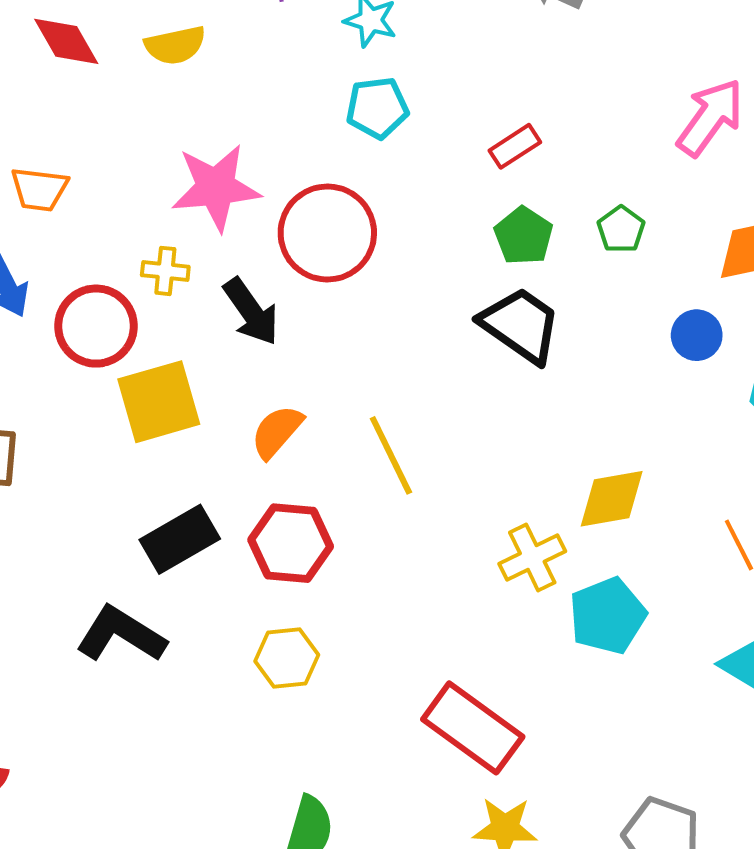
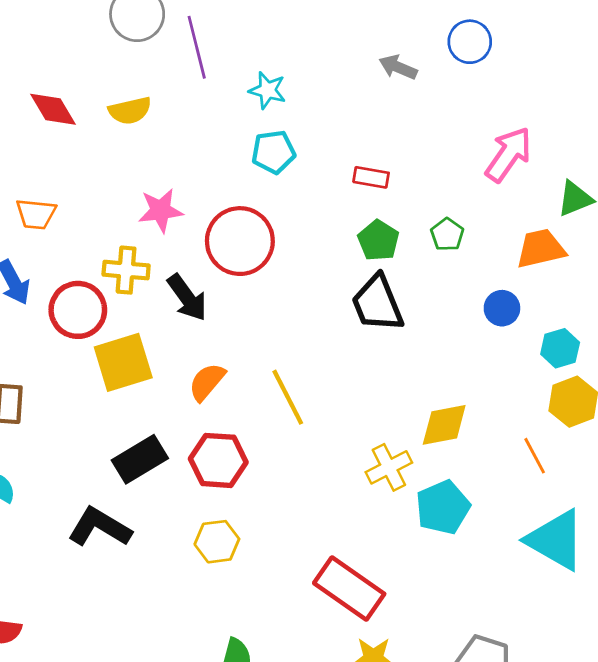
red rectangle: (515, 146) -> (371, 177), turned 44
pink star: (216, 187) -> (161, 210), size x0.7
yellow cross: (165, 271) -> (126, 270), size x1.4
black trapezoid: (520, 325) -> (377, 303), turned -146

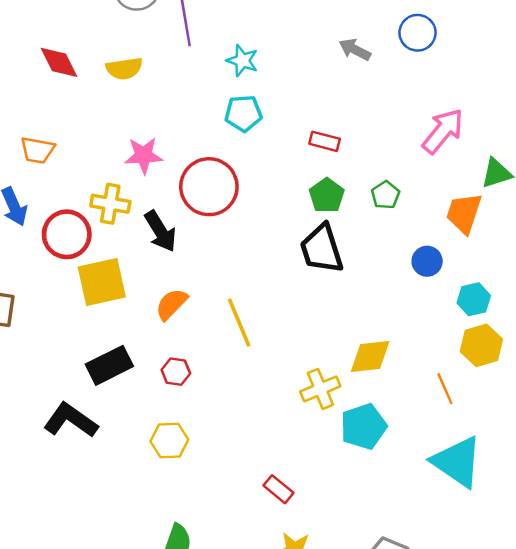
orange trapezoid: (541, 249) -> (464, 213), turned -63
red hexagon: (218, 460) -> (176, 372), size x0.6
red rectangle: (349, 589) -> (279, 489), size x0.5

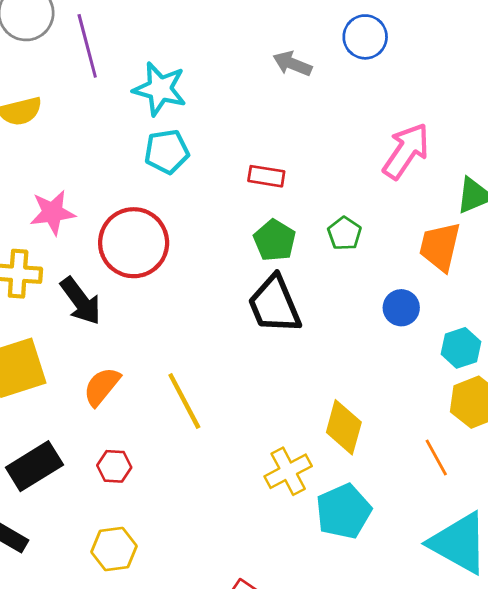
cyan star: (242, 61) -> (160, 89), size x1.4
yellow diamond: (370, 356) -> (344, 427), turned -63

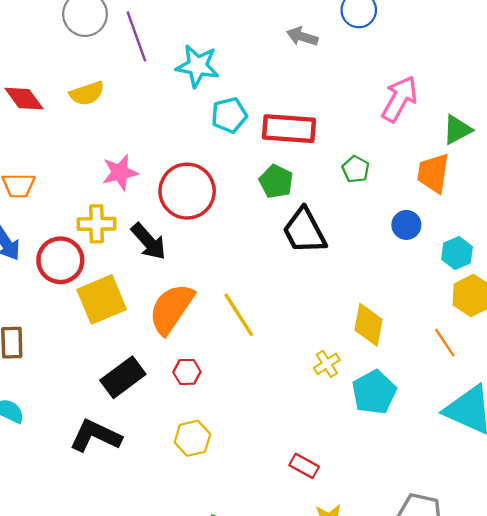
cyan pentagon: (167, 152) -> (229, 115), moved
red rectangle: (266, 176) -> (289, 129), size x1.8
green pentagon: (275, 240) -> (276, 181), moved
orange semicircle: (102, 387) -> (171, 309), size x1.6
yellow cross: (288, 471) -> (327, 364), size x0.7

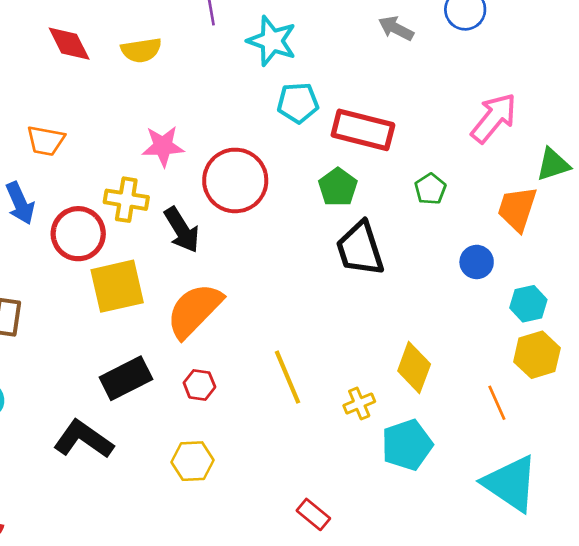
yellow line: (239, 315) -> (287, 377), moved

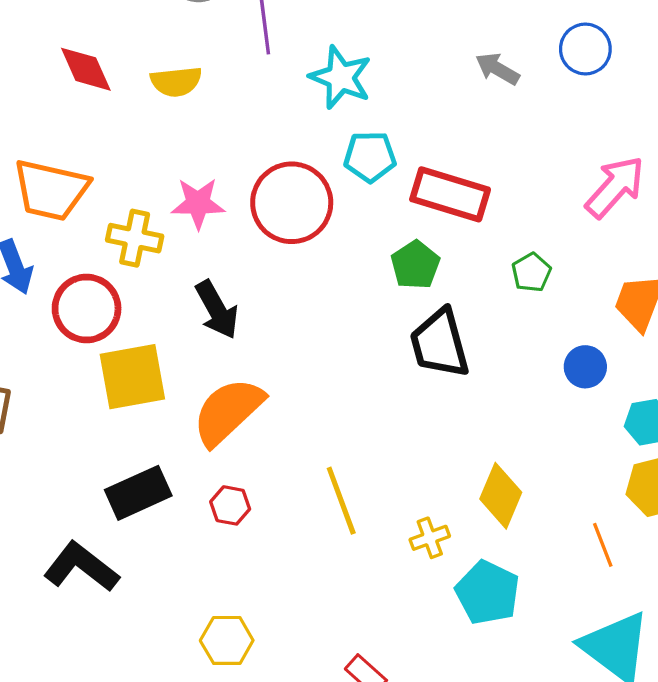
orange trapezoid: (46, 141) -> (51, 190), size x1.6
red circle: (235, 180) -> (292, 203), moved
yellow cross: (126, 200) -> (135, 238), moved
cyan pentagon: (407, 445) -> (488, 593), turned -30
yellow hexagon: (193, 461) -> (227, 640), moved

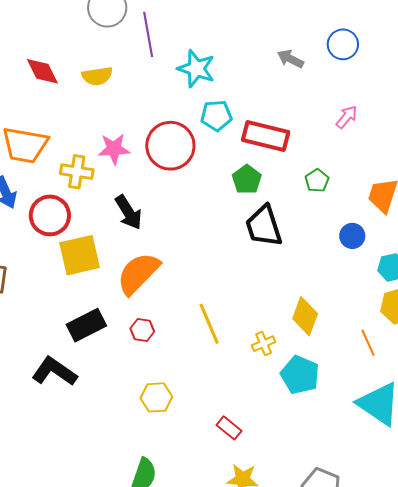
pink arrow: (615, 187) -> (347, 117), moved, size x0.6
yellow hexagon: (227, 640) -> (156, 397), moved

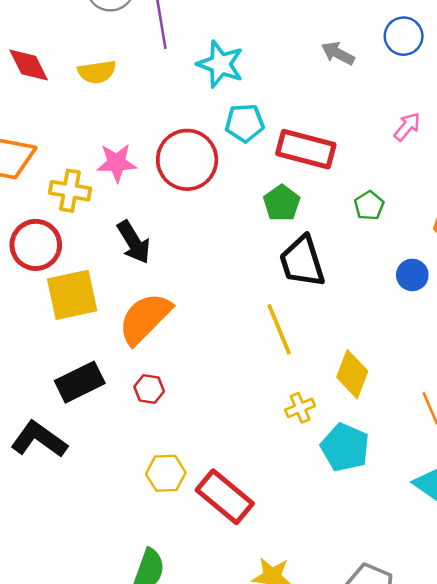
yellow line: (209, 324) -> (279, 329), moved
red rectangle: (229, 428) -> (225, 497), moved, size x1.8

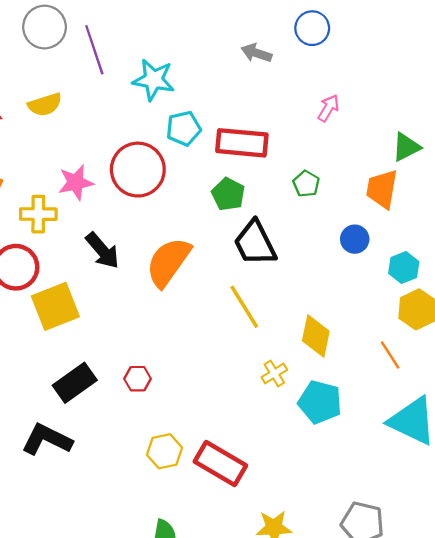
orange semicircle: (145, 318) -> (168, 262), moved

